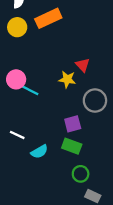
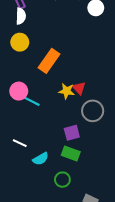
orange rectangle: (48, 18) -> (49, 61), moved, turned -30
red triangle: (83, 65) -> (79, 88), moved
green circle: (81, 174) -> (62, 180), moved

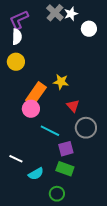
orange rectangle: (49, 61) -> (36, 94), moved
pink circle: (19, 91) -> (31, 109), moved
yellow star: (67, 91) -> (61, 82), moved
cyan line: (30, 100) -> (50, 131), moved

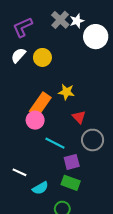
white circle: (89, 29) -> (96, 37), size x1.5
white semicircle: (17, 37) -> (18, 55), moved, turned -140
yellow circle: (16, 62) -> (42, 57), moved

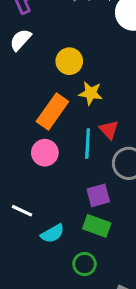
yellow circle: (42, 57) -> (69, 61), moved
pink circle: (35, 120) -> (45, 153), moved
cyan line: (55, 143) -> (88, 144), moved, turned 66

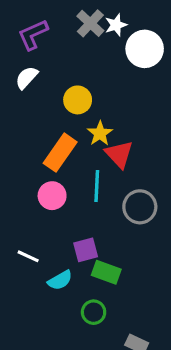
yellow star: (91, 93) -> (100, 133), turned 30
red triangle: (109, 130) -> (119, 154), moved, size x1.4
purple square: (98, 195) -> (86, 250), moved

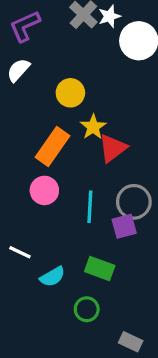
red triangle: (119, 154) -> (113, 148), turned 36
cyan line: (97, 186) -> (90, 207), moved
purple square: (86, 250) -> (124, 226), moved

